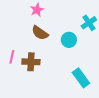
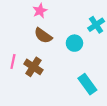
brown cross: (31, 62) -> (33, 67), turned 30

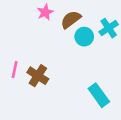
brown semicircle: (43, 36) -> (71, 20), moved, turned 108
cyan circle: (74, 43) -> (84, 37), moved

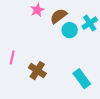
brown cross: (38, 76) -> (37, 71), moved

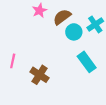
cyan rectangle: (82, 79) -> (87, 62), moved

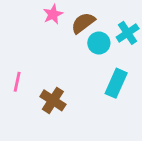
cyan rectangle: (87, 62) -> (116, 83), turned 60

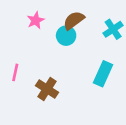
pink star: (53, 14) -> (36, 20), moved
cyan circle: (99, 43) -> (66, 36), moved

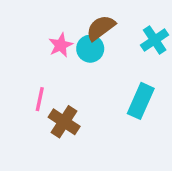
pink star: (36, 20) -> (61, 45), moved
pink line: (15, 72) -> (40, 99), moved

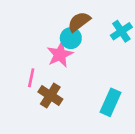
pink star: (61, 45) -> (60, 54), moved, size x1.4
cyan rectangle: (141, 101) -> (110, 102), moved

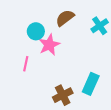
cyan circle: (71, 38) -> (36, 31), moved
brown cross: (50, 95) -> (63, 95), moved, turned 30

